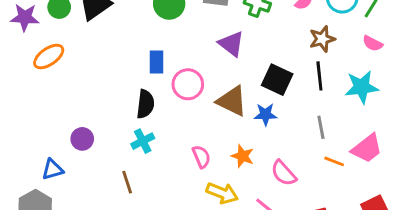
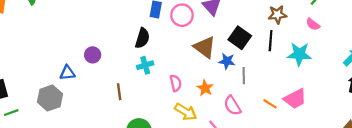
pink circle: (188, 84) -> (182, 15), moved
gray line: (321, 127) -> (244, 76), moved
cyan cross: (143, 141) -> (145, 65), moved

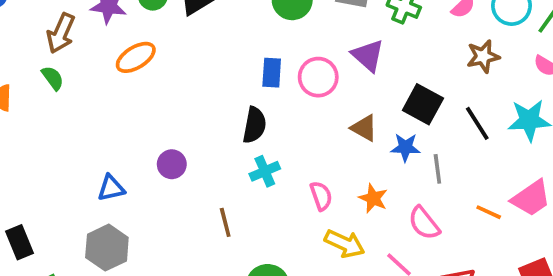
black line: (271, 41) -> (477, 123), moved, turned -30
brown triangle: (205, 47) -> (364, 128), size x0.7
blue triangle: (67, 73) -> (111, 188), moved

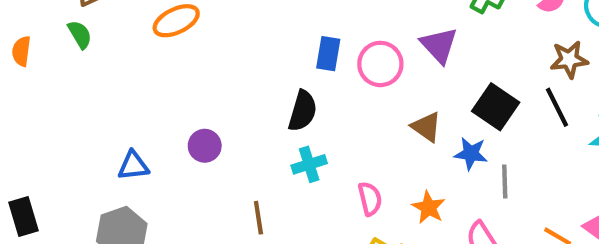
black line: (477, 123) -> (557, 107), moved

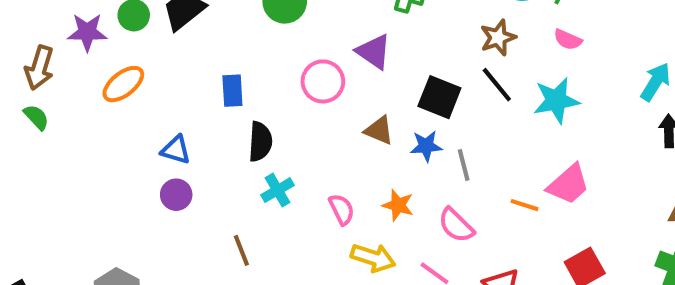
blue rectangle: (328, 54) -> (232, 91), moved
blue triangle: (133, 166) -> (176, 150), moved, turned 36

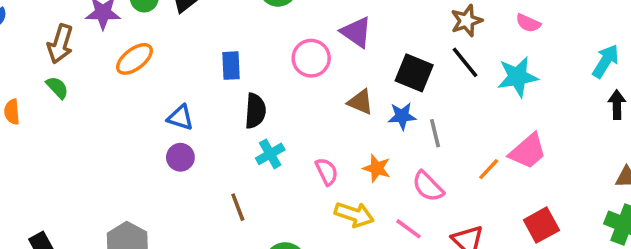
orange line: (525, 205) -> (489, 169), turned -65

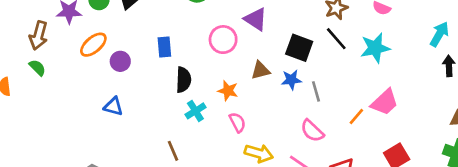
brown triangle: (360, 102) -> (260, 70), turned -36
blue triangle: (180, 118) -> (113, 106), moved
purple circle: (180, 157) -> (120, 61), moved
orange star: (377, 168) -> (228, 91), moved

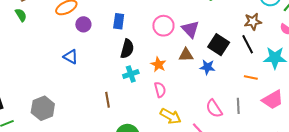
purple triangle: (256, 19) -> (190, 29), moved
gray line: (316, 91) -> (238, 106), moved
orange line: (356, 116) -> (251, 77), moved, turned 48

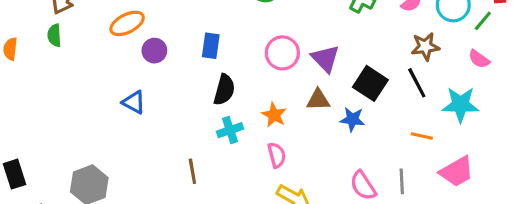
green semicircle: (21, 15) -> (54, 35), turned -152

